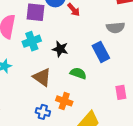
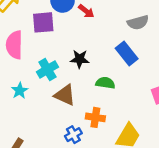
cyan cross: (32, 41) -> (47, 69), moved
blue cross: (43, 112) -> (73, 135), turned -32

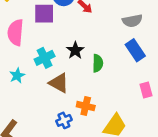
blue rectangle: (127, 54) -> (135, 50), moved
black star: (80, 59) -> (75, 50), turned 30
green semicircle: (105, 83) -> (98, 63), moved, turned 78

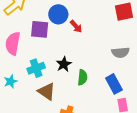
gray semicircle: (132, 21) -> (120, 52), moved
blue rectangle: (135, 50) -> (114, 84), moved

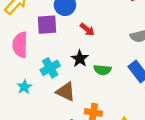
red arrow: (76, 26) -> (87, 29), moved
green semicircle: (82, 77) -> (102, 70), turned 98

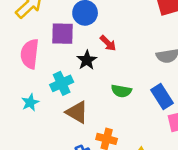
black star: (80, 59) -> (87, 60), moved

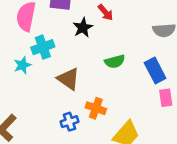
cyan cross: (62, 83) -> (43, 47), moved
green semicircle: (121, 91) -> (115, 61), turned -30

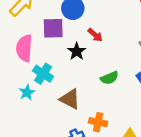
cyan cross: (43, 47) -> (43, 74), turned -30

